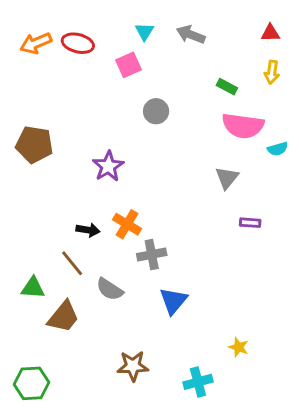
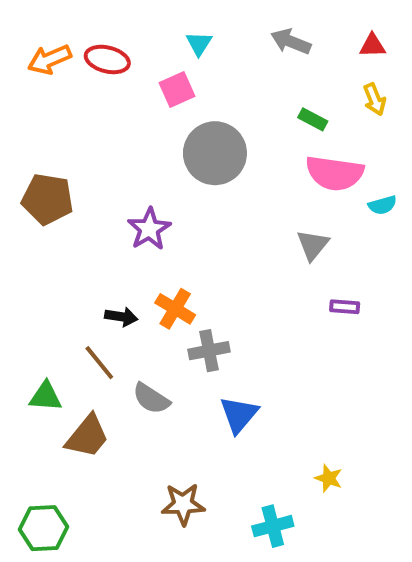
gray arrow: (191, 35) -> (291, 42), moved
yellow arrow: (272, 72) -> (375, 99), turned -30
gray circle: (156, 111) -> (215, 153), size x1.8

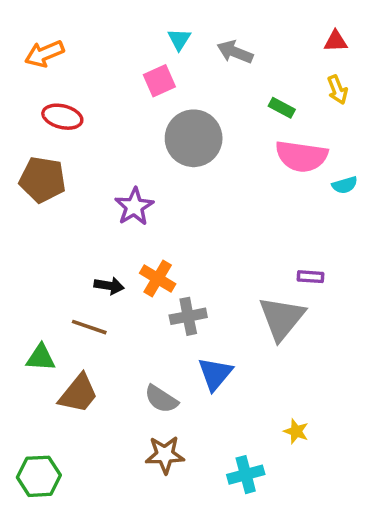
gray arrow: (291, 42) -> (235, 52), moved
red ellipse: (107, 59) -> (62, 117), moved
gray triangle: (313, 245) -> (282, 318), moved, size x1.6
brown line: (99, 363) -> (89, 327), turned -32
gray semicircle: (151, 398) -> (161, 399), moved

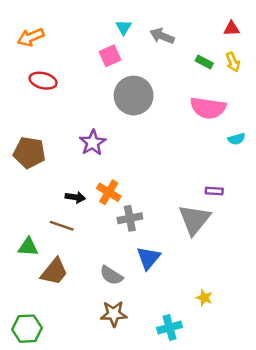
green rectangle: (282, 108) -> (204, 62), moved
brown pentagon: (43, 180) -> (29, 153), moved
cyan semicircle: (345, 185) -> (237, 139), moved

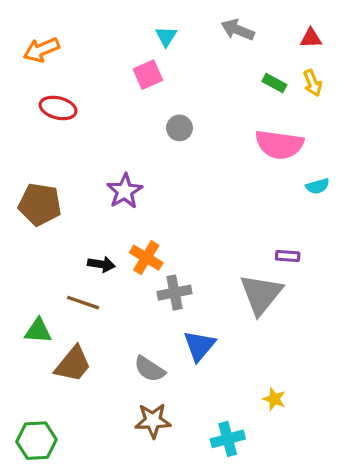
gray arrow: (162, 36) -> (238, 30), moved
gray circle: (134, 96) -> (179, 128), size x0.5

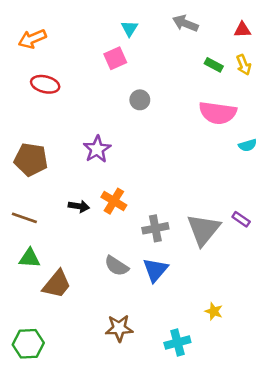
purple rectangle: (288, 256) -> (241, 219), moved, turned 30
gray cross: (174, 293) -> (155, 228), moved
brown line: (83, 303) -> (24, 218), moved
gray semicircle: (150, 369) -> (116, 266), moved

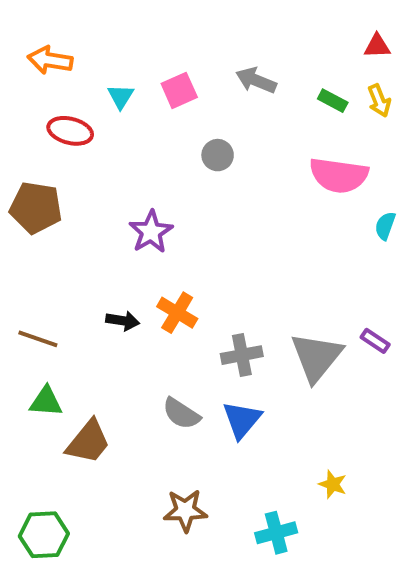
gray arrow: (185, 23) -> (256, 80), moved
cyan triangle: (129, 28) -> (121, 97), moved
orange arrow: (32, 39) -> (50, 60), turned 32
cyan semicircle: (248, 145) -> (385, 226), turned 126
brown pentagon: (31, 160) -> (36, 208), moved

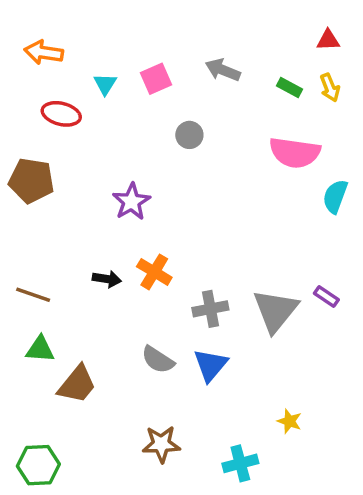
cyan semicircle: (385, 226) -> (335, 196), size x1.4

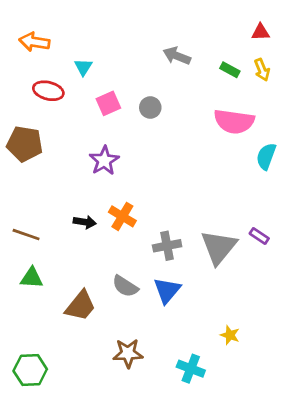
pink square: (156, 79) -> (108, 103), moved
brown trapezoid: (77, 384) -> (80, 306), moved
cyan cross: (240, 463) -> (191, 369), turned 36

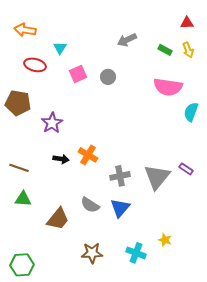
gray arrow: (177, 56) -> (127, 40), turned -48
purple star: (104, 161) -> (52, 123), moved
cyan cross: (191, 369) -> (136, 253), moved

